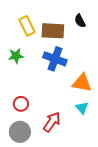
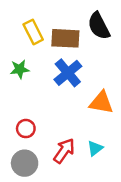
black semicircle: (80, 21) -> (99, 26), size x1.6
blue cross: (55, 59) -> (68, 73), turned 30
cyan triangle: (82, 108) -> (95, 148), moved, turned 32

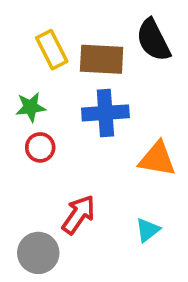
blue cross: (68, 73) -> (105, 113), turned 36
red circle: (26, 129) -> (40, 147), moved
red arrow: (64, 151) -> (79, 215), moved

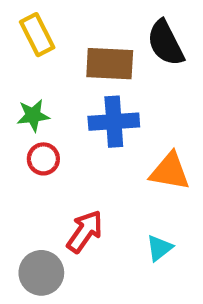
yellow rectangle: (52, 50) -> (37, 35), moved

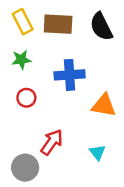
brown rectangle: (110, 64) -> (58, 24), moved
green star: (33, 115) -> (21, 60), moved
cyan triangle: (159, 248) -> (97, 152), turned -30

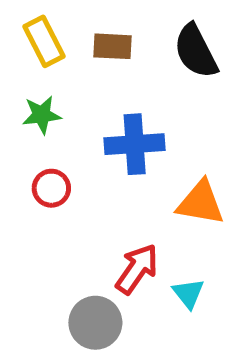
brown rectangle: (58, 24) -> (113, 46), size x0.7
red arrow: (52, 142) -> (137, 269), moved
gray circle: (25, 168) -> (95, 323), moved

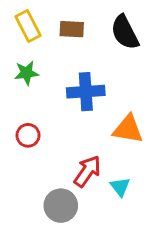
red circle: (51, 188) -> (28, 135), moved

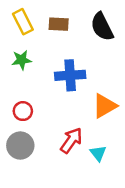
orange triangle: (128, 129) -> (105, 106), turned -40
gray circle: (61, 206) -> (20, 146), moved

